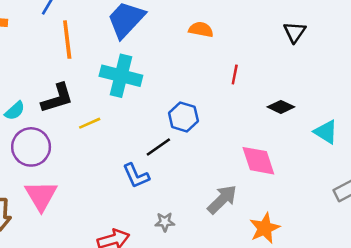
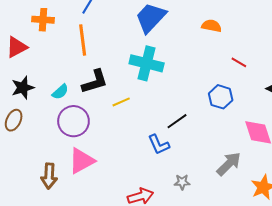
orange line: (67, 40) -> (83, 40), moved
red line: (235, 74) -> (239, 62), turned -70
blue hexagon: (183, 117) -> (221, 97), moved
pink triangle: (41, 196) -> (82, 161), turned 32

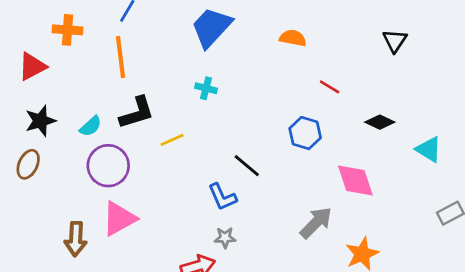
cyan cross: (147, 63) -> (206, 88), size x0.5
black line: (177, 121) -> (247, 166), turned 75
gray star: (182, 182) -> (225, 238), moved

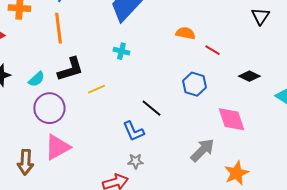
orange semicircle: (293, 38) -> (185, 33), moved

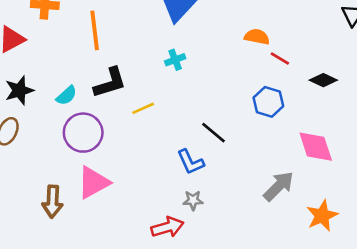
red line: (212, 50) -> (280, 58), moved
cyan cross: (121, 51) -> (175, 60), turned -35
black diamond: (249, 76) -> (323, 80), moved

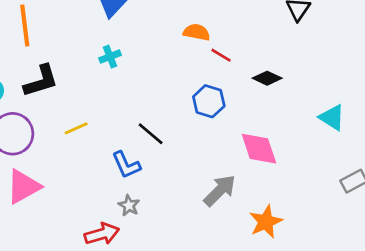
yellow line: (143, 108) -> (76, 128), moved
gray star: (193, 200) -> (129, 205), turned 30

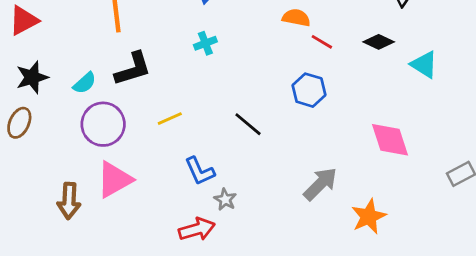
black diamond: (267, 78) -> (379, 42), moved
cyan triangle: (332, 117) -> (424, 65), moved
pink diamond: (259, 149) -> (390, 140), moved
blue L-shape: (126, 165) -> (200, 171), moved

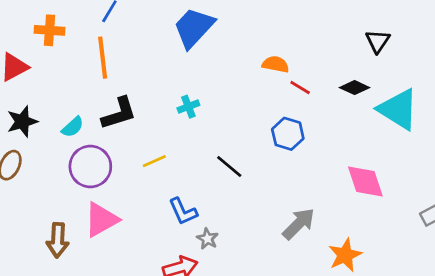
cyan cross: (205, 43) -> (188, 107), moved
cyan triangle: (424, 65) -> (398, 109), size x1.6

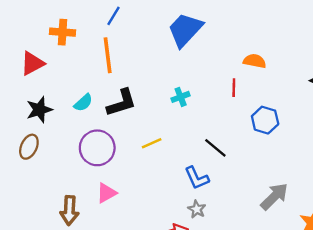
red line: (300, 88) -> (234, 88), moved, turned 60
cyan semicircle: (73, 127) -> (83, 103), moved
blue L-shape: (183, 211) -> (197, 178), moved
pink triangle: (101, 220) -> (106, 193), size x0.7

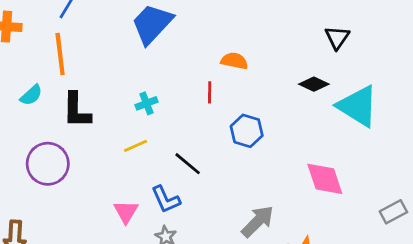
cyan semicircle: (83, 103) -> (31, 95), moved
black L-shape: (122, 103) -> (77, 110), turned 108
yellow line: (152, 143) -> (136, 146), moved
pink triangle: (106, 193) -> (126, 212), moved, turned -30

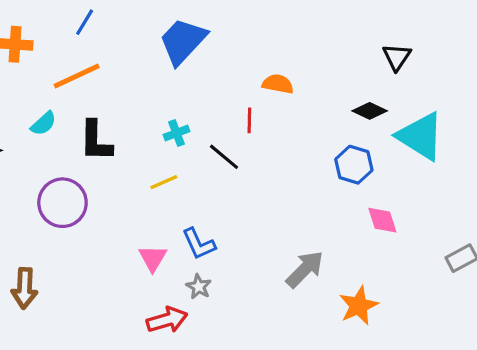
orange line: (60, 54) -> (77, 76), turned 72
blue hexagon: (247, 131) -> (354, 165), moved
black line: (188, 164) -> (224, 157), moved
pink diamond: (325, 179) -> (382, 220), size x0.7

